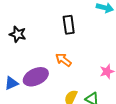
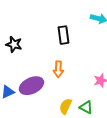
orange arrow: (63, 60) -> (58, 69), turned -126

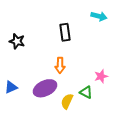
purple ellipse: (31, 86) -> (45, 88), moved
green triangle: (86, 107) -> (86, 92), moved

